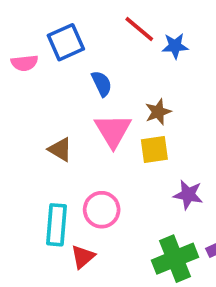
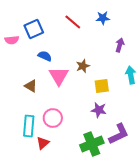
blue star: (175, 46) -> (103, 18), moved
blue semicircle: (102, 84) -> (45, 56), moved, turned -40
yellow square: (154, 149) -> (102, 86), moved

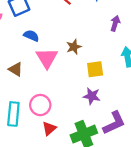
red triangle: (43, 143) -> (49, 128), moved

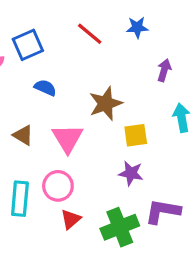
brown star: (74, 47) -> (106, 104), size x1.5
pink triangle: (47, 58) -> (67, 138), moved
purple L-shape: (114, 123) -> (163, 211), turned -145

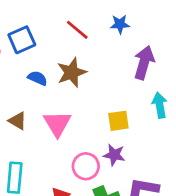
purple arrow: (164, 70) -> (144, 63), size x1.6
brown star: (106, 104) -> (72, 72), moved
pink circle: (58, 186) -> (86, 166), moved

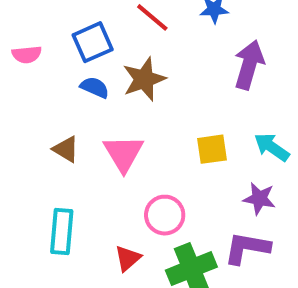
blue square: (22, 40) -> (93, 42), moved
cyan arrow: (160, 105) -> (272, 147), moved, turned -45
purple star: (114, 155) -> (259, 199), moved

